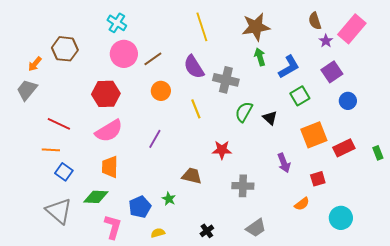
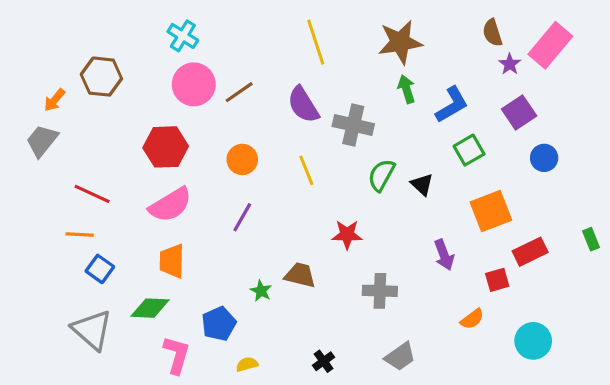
orange circle: (161, 91) -> (242, 159), moved
red rectangle: (344, 148) -> (530, 252), moved
green star: (169, 199) -> (261, 291), moved

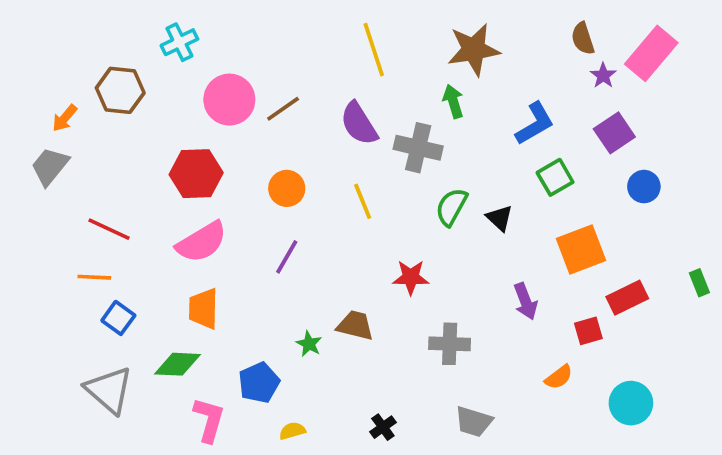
cyan cross: (183, 36) -> (179, 42), moved, turned 32
green arrow: (406, 89) -> (453, 101), moved
gray trapezoid: (400, 357) -> (474, 422), turned 52

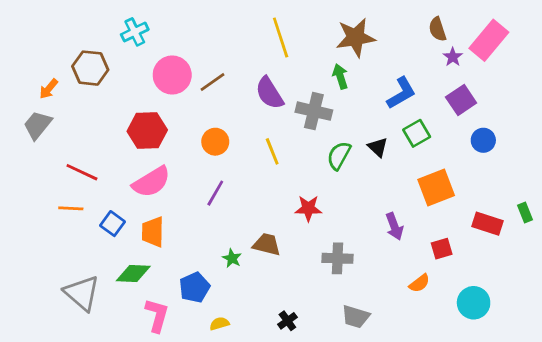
black triangle: (500, 218) -> (378, 147), moved
red rectangle: (627, 298) -> (487, 224), moved, turned 44
blue square: (118, 318) -> (112, 224), moved

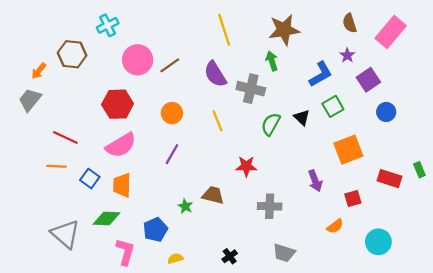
purple star: (453, 57) -> (347, 55), moved

